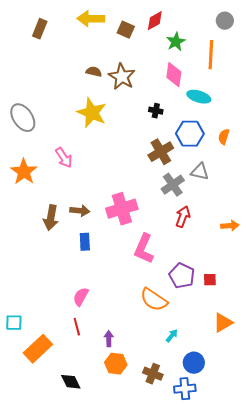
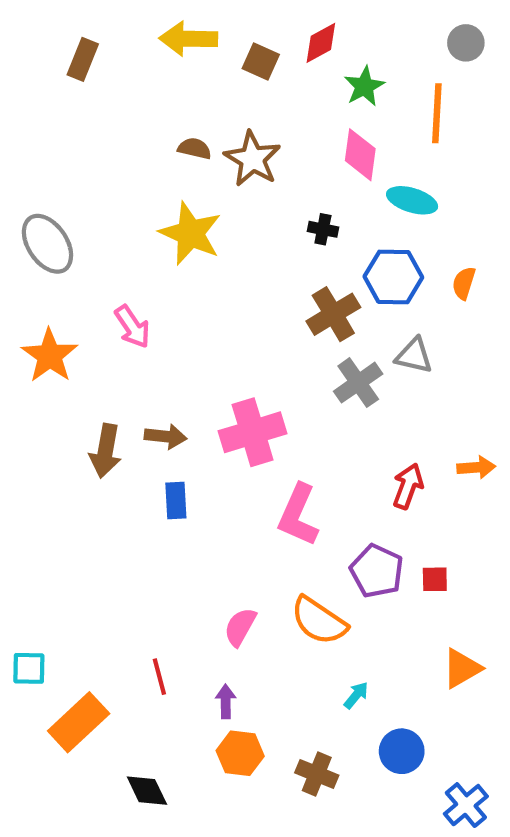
red arrow: (183, 217) -> (408, 486), moved
pink semicircle: (81, 297) -> (240, 627), moved
blue cross: (185, 389) -> (466, 805), moved, turned -35

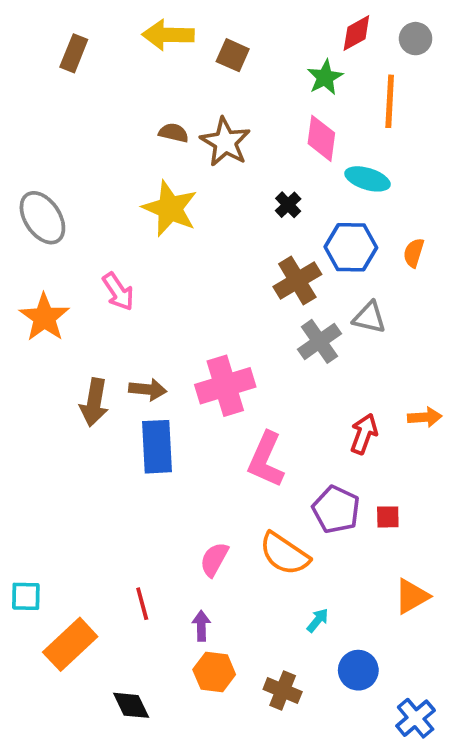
red diamond: (321, 43) -> (356, 33), moved
black cross: (323, 229) -> (288, 205), turned 35
blue rectangle: (176, 501) -> (157, 447), size x1.6

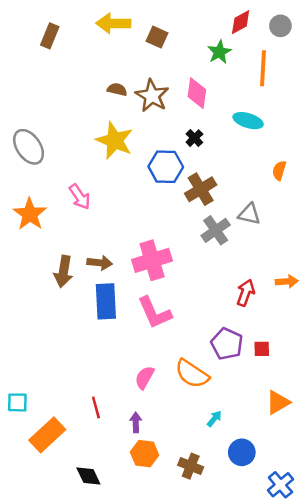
pink diamond: (321, 138) -> (197, 93), moved
blue hexagon: (351, 247) -> (166, 167), moved
pink L-shape: (266, 460) -> (155, 313), moved, turned -48

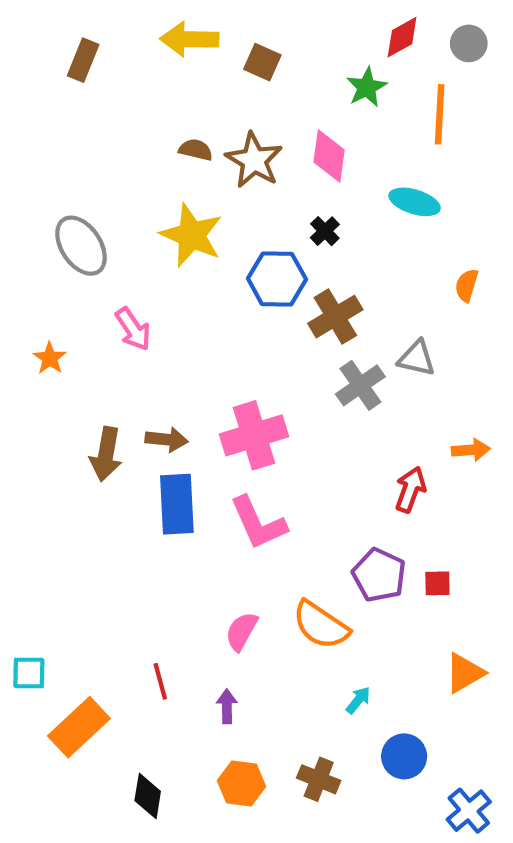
gray ellipse: (29, 147) -> (81, 246), moved
orange star: (30, 214) -> (50, 358), size x0.6
orange arrow: (287, 281) -> (471, 450), moved
orange hexagon: (145, 454) -> (242, 783), moved
black diamond: (88, 476) -> (148, 796), turned 35

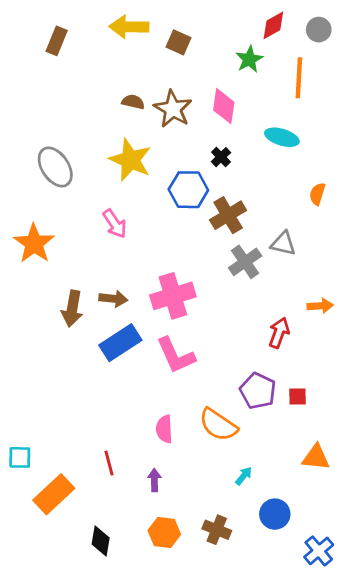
pink arrow: (133, 329) -> (115, 224), moved
orange star: (50, 358) -> (34, 243), size x1.8
blue rectangle: (177, 504) -> (120, 343), turned 60
pink semicircle: (242, 631) -> (164, 429), turned -32
orange triangle: (465, 673) -> (316, 457), turned 36

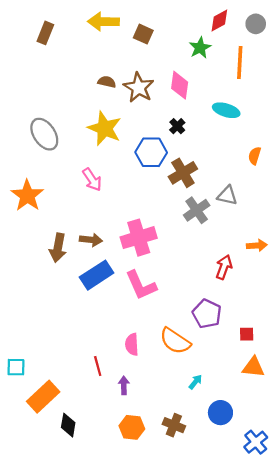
red square: (297, 396) -> (247, 334), moved
red line: (109, 463) -> (98, 366), moved
black diamond: (101, 541) -> (68, 425), moved

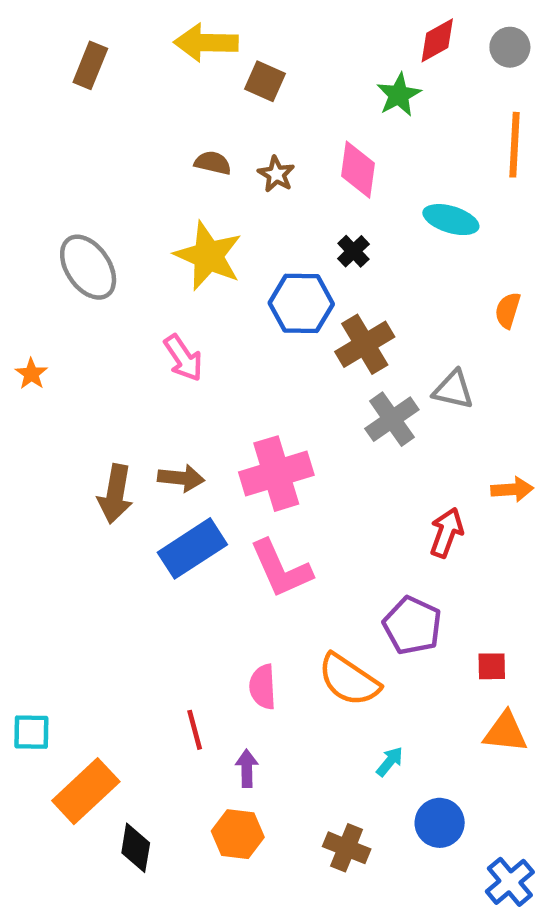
brown square: (143, 34) -> (265, 81), moved
orange line: (240, 63) -> (514, 145), moved
brown star: (139, 88) -> (276, 174), size x0.6
orange star: (27, 195) -> (31, 374), moved, size x0.5
orange hexagon: (132, 427) -> (238, 834), moved

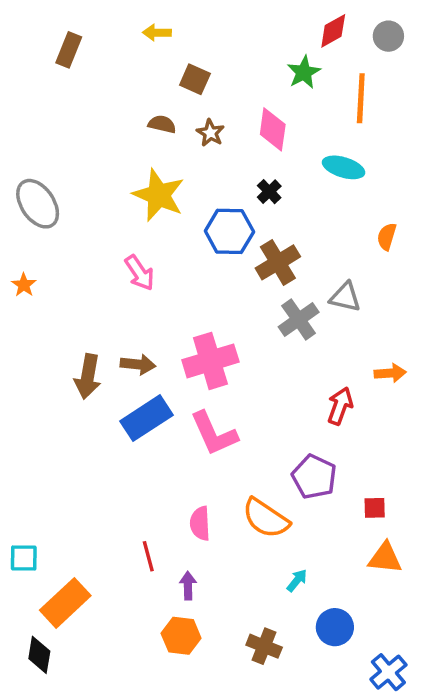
yellow arrow: (206, 43) -> (157, 33), size x0.6
brown square: (265, 81) -> (195, 79), moved
orange line: (514, 145) -> (361, 98), moved
gray ellipse: (88, 267) -> (38, 204), moved
black diamond: (136, 848) -> (39, 655), moved

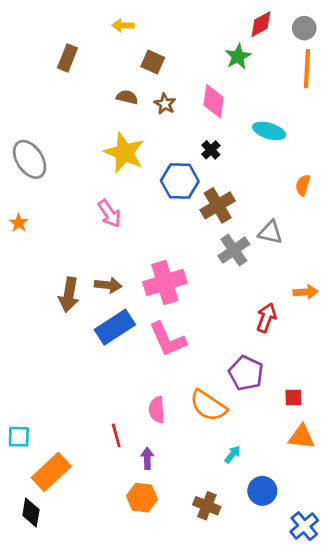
brown rectangle: (69, 50) -> (67, 58), moved
orange line: (361, 98) -> (307, 69), moved

